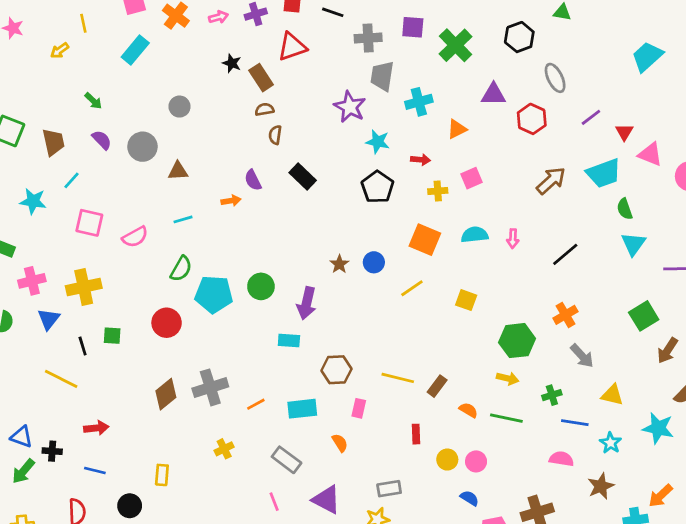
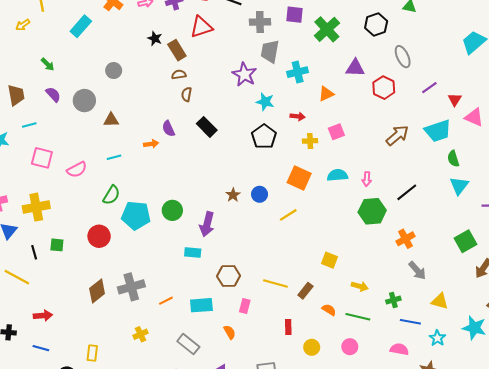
cyan line: (72, 180) -> (29, 125), turned 32
yellow square: (466, 300) -> (329, 260), moved
green hexagon: (517, 341) -> (372, 211), moved
pink circle: (476, 461) -> (350, 347), moved

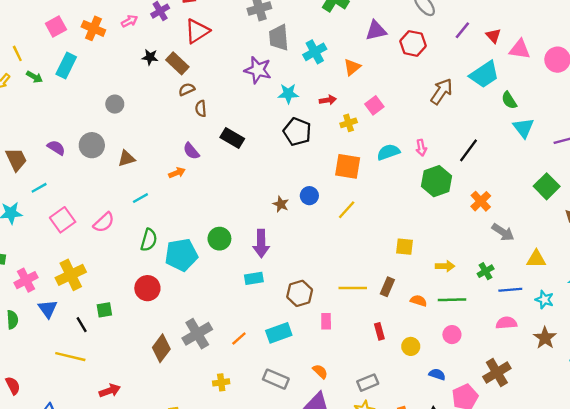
green arrow: (48, 64) -> (35, 77), moved
pink square: (42, 158) -> (63, 220), turned -35
orange semicircle: (230, 332) -> (320, 372), moved
yellow cross: (141, 334) -> (221, 382), turned 32

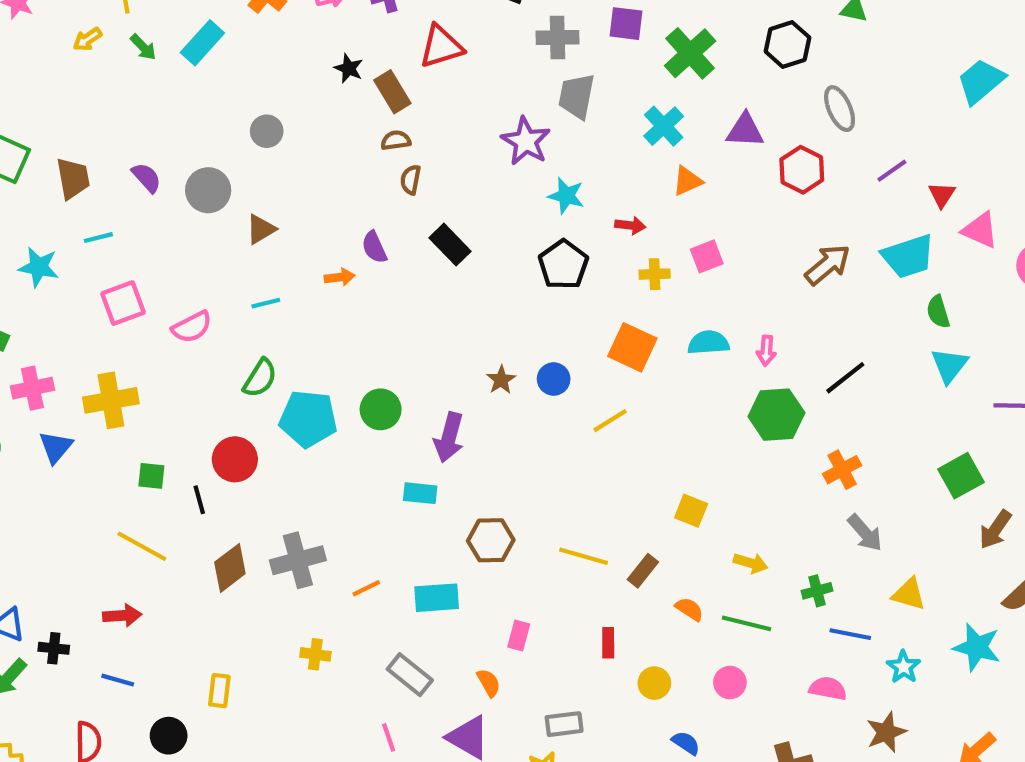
cyan cross: (315, 52) -> (664, 126), moved, turned -30
brown triangle: (126, 158) -> (261, 229), turned -30
pink rectangle: (326, 321) -> (519, 636), moved
black line: (82, 325) -> (199, 500), moved
yellow line: (70, 357) -> (142, 546), moved

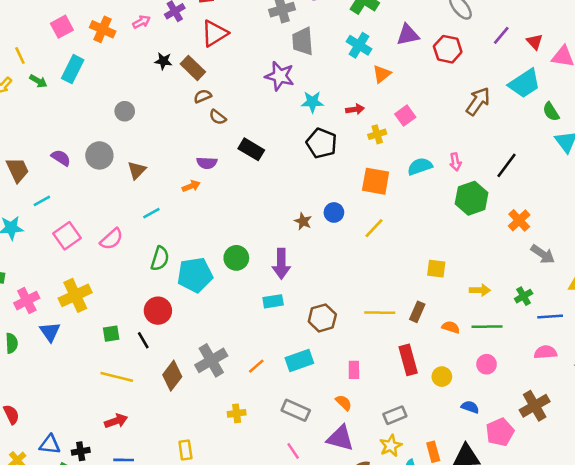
brown semicircle: (411, 180) -> (218, 117), turned -48
purple semicircle: (374, 247) -> (207, 163), turned -48
red rectangle: (608, 643) -> (408, 360), size x1.6

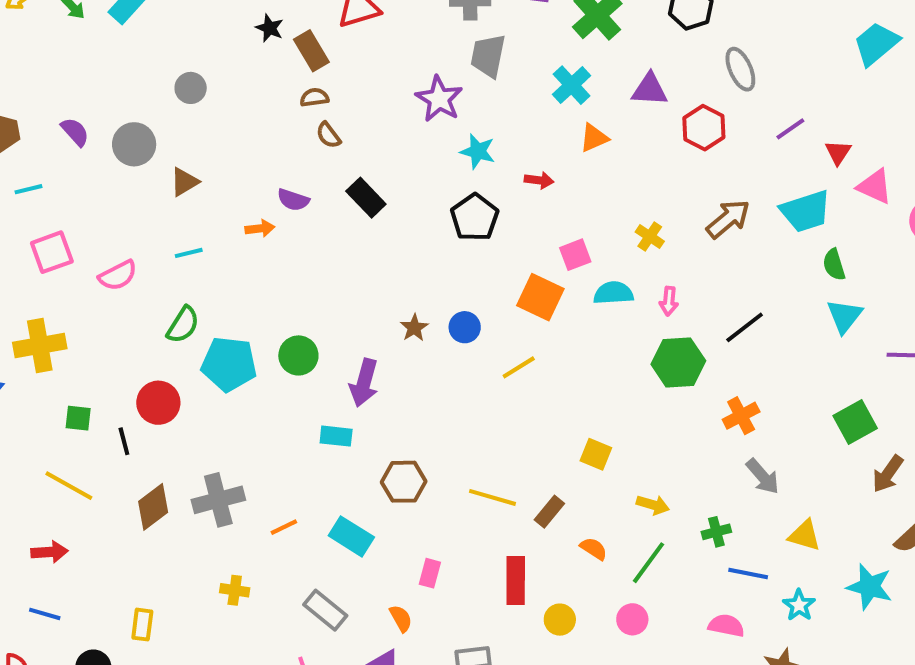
pink square: (405, 116) -> (575, 255), moved
yellow cross: (377, 134) -> (650, 237), moved, turned 36
green line: (487, 327) -> (649, 563), turned -68
cyan rectangle: (299, 361) -> (351, 536), turned 36

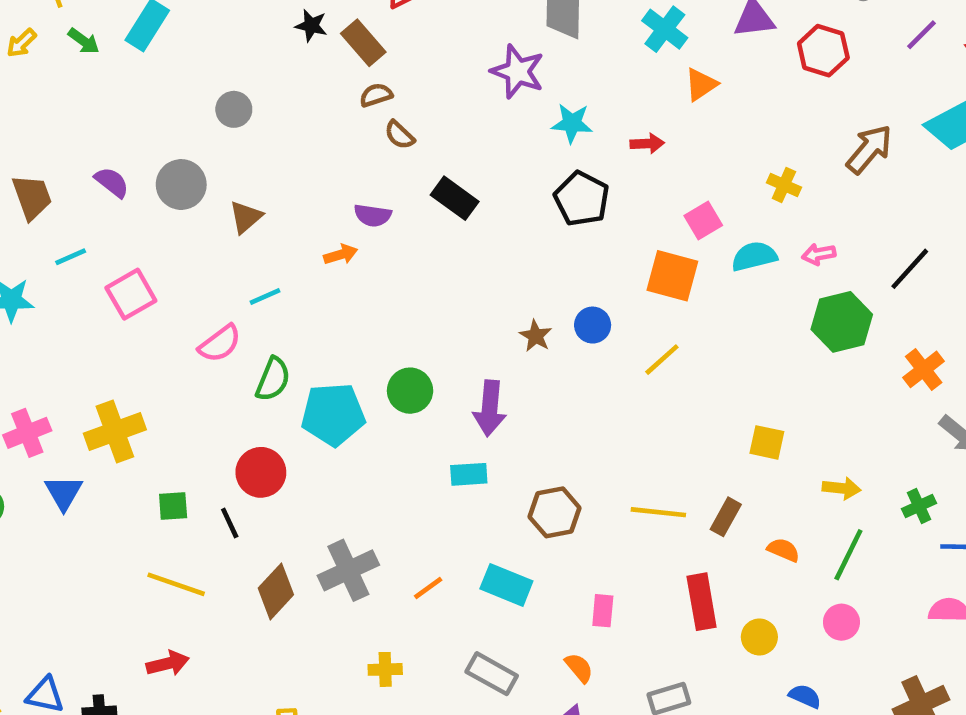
pink square: (52, 252) -> (131, 294), moved
pink semicircle: (118, 275) -> (220, 344), moved
pink arrow: (669, 301) -> (819, 254), turned 84

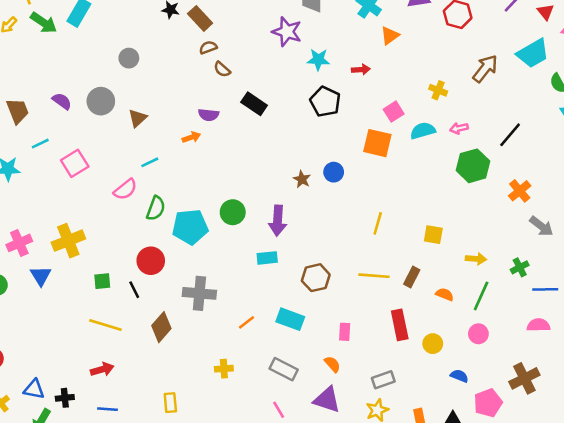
green arrow: (84, 41) -> (44, 23), size x1.5
yellow line: (662, 360) -> (378, 223), moved, turned -30
gray cross: (348, 570) -> (199, 293), moved, turned 32

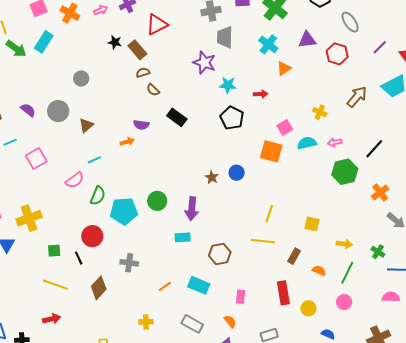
green cross: (520, 267) -> (378, 252), turned -32
yellow line: (374, 276) -> (263, 241), moved
gray cross: (199, 293) -> (129, 263), size x0.7

